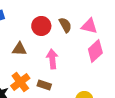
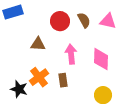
pink diamond: (95, 51) -> (101, 59), moved, turned -45
brown rectangle: (44, 85) -> (63, 80), turned 64

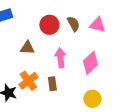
pink diamond: (101, 59) -> (90, 63), turned 45

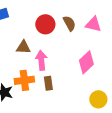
pink arrow: (60, 58) -> (41, 60), moved
orange cross: (28, 81) -> (24, 80), turned 30
yellow circle: (92, 99) -> (98, 99), moved

